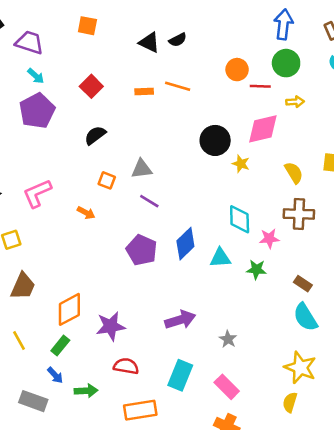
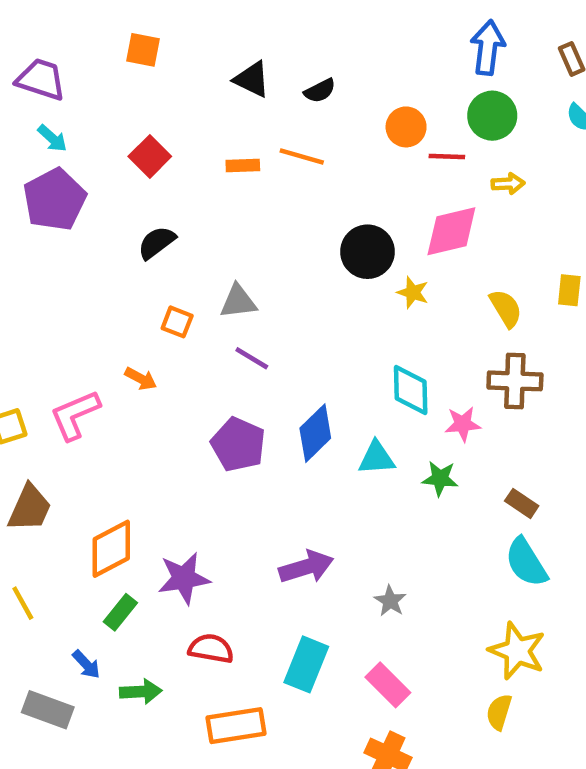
black semicircle: (178, 40) -> (320, 91), moved
pink L-shape: (37, 193) -> (75, 415), moved
green rectangle: (60, 346) -> (120, 612), moved

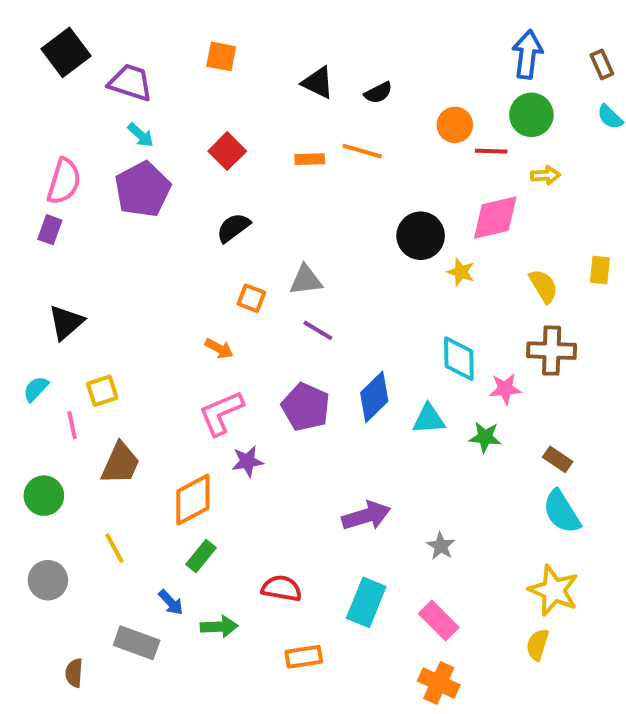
pink L-shape: (75, 415) -> (221, 413), moved
purple star: (184, 578) -> (247, 461), moved, size x0.7
orange rectangle: (236, 726) -> (304, 657), size x0.7

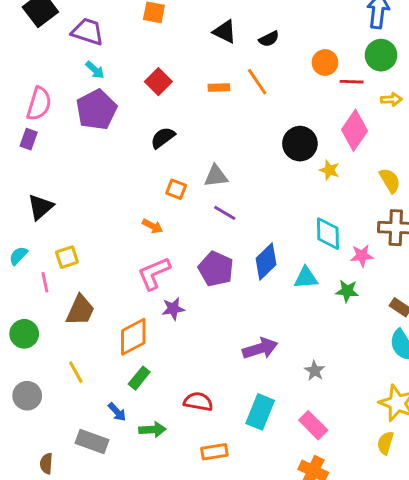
orange line: (362, 151) -> (257, 82), turned 40
pink diamond: (495, 218) -> (354, 130), turned -42

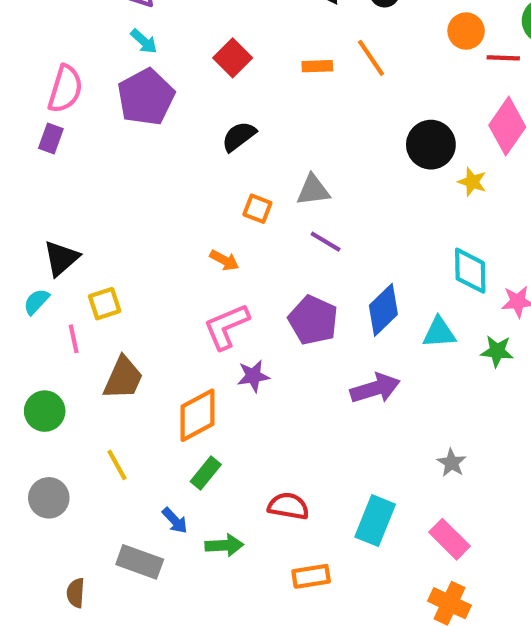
black triangle: (40, 207) -> (61, 258), moved
purple arrow: (260, 349) -> (375, 388), moved

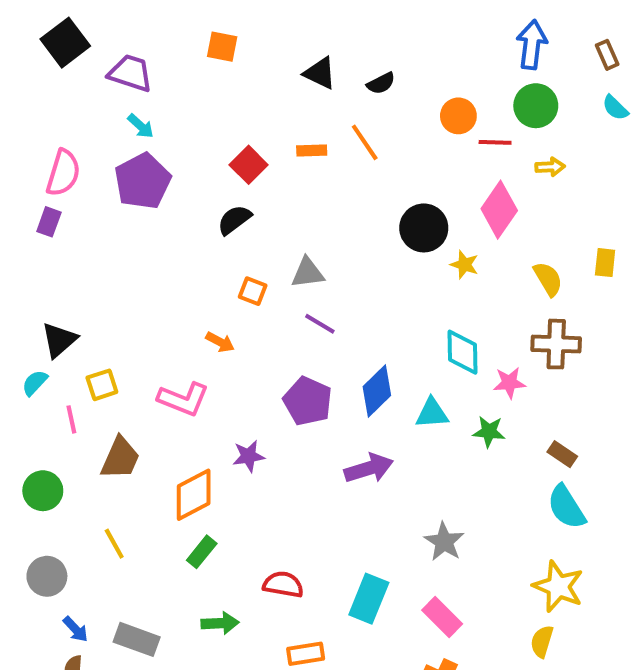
red square: (233, 58) -> (249, 165), moved
pink L-shape: (226, 326) -> (183, 399), moved, turned -135
gray star: (452, 463) -> (444, 542), size x1.4
blue arrow: (175, 521) -> (75, 629), moved

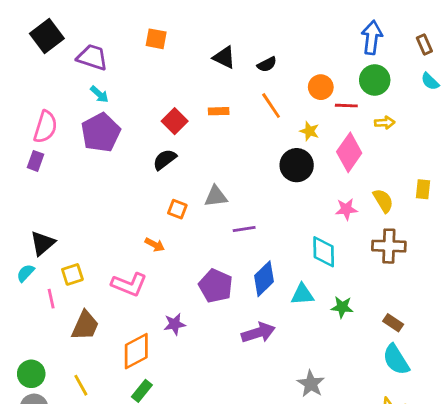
orange line: (365, 142) -> (271, 106), moved
yellow star: (465, 265) -> (309, 131), moved
purple line: (320, 324) -> (244, 229), moved, turned -40
pink star: (509, 383) -> (346, 209), moved
green circle: (43, 491) -> (31, 374), moved

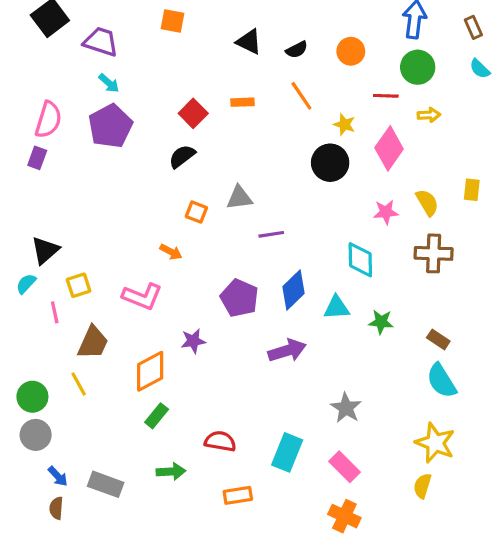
orange circle: (321, 87) -> (351, 51), moved
yellow line: (81, 385) -> (79, 384), moved

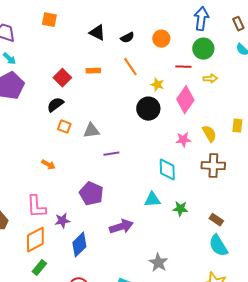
orange square: (196, 212) -> (64, 127), moved
blue diamond: (293, 290) -> (79, 245), moved
pink L-shape: (142, 296) -> (36, 207), moved, turned 65

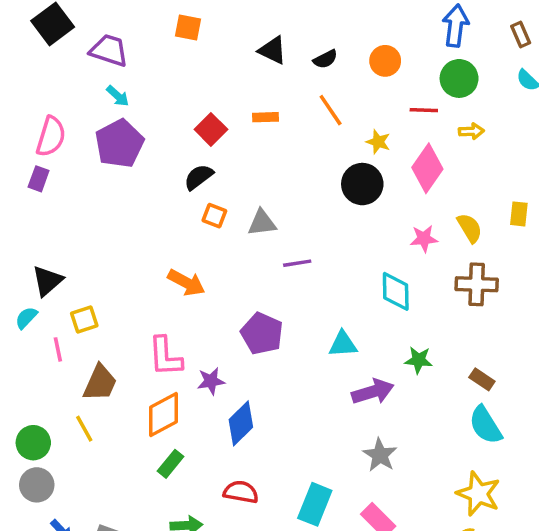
orange arrow: (48, 165) -> (186, 283), size x1.5
cyan triangle: (152, 200) -> (343, 344), moved
purple arrow: (121, 227) -> (373, 392), moved

